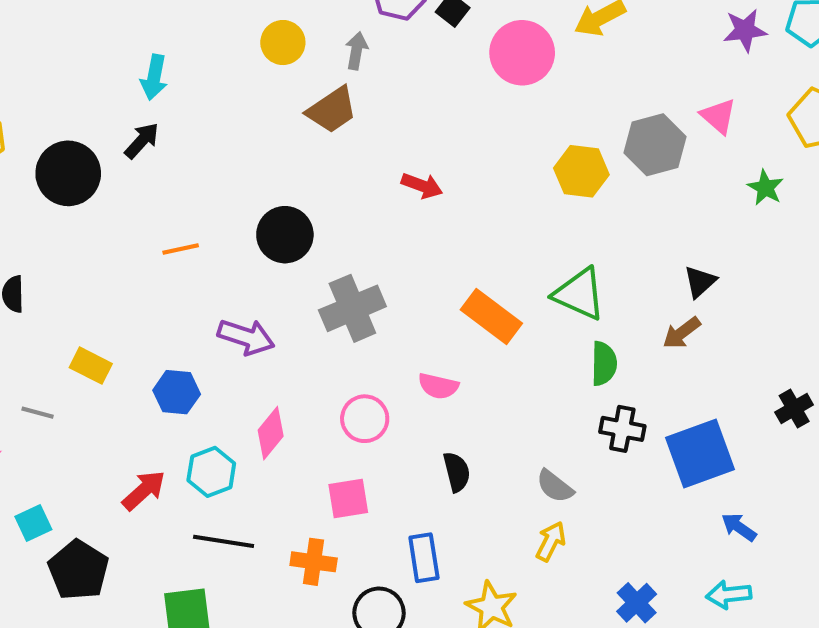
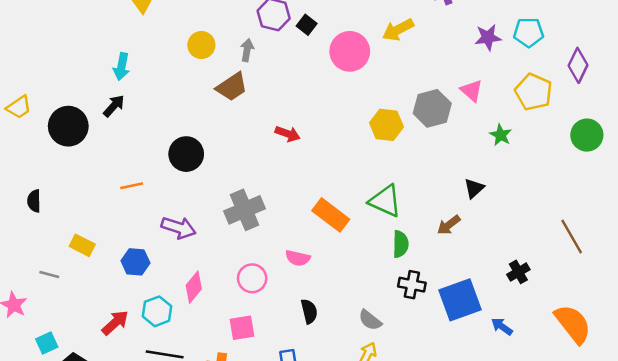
black circle: (285, 235) -> (186, 154), moved
orange line: (181, 249) -> (132, 186), moved
black triangle: (700, 282) -> (474, 188), moved
blue arrow: (739, 527) -> (502, 326), moved

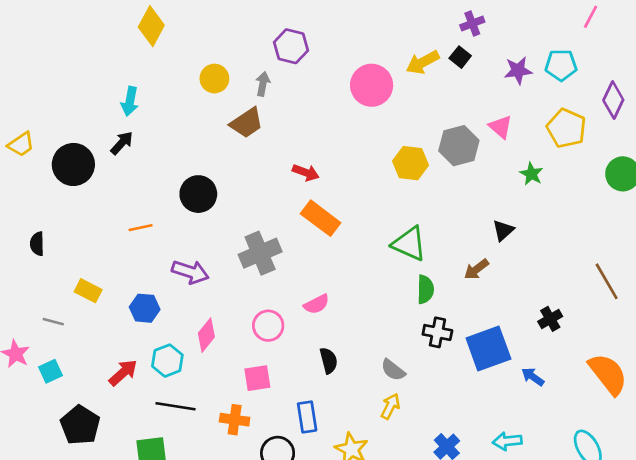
black square: (307, 25) -> (460, 57), moved
orange rectangle: (331, 215) -> (321, 218), moved
pink semicircle: (298, 258) -> (317, 304), turned -40
cyan square: (47, 343) -> (51, 371), moved

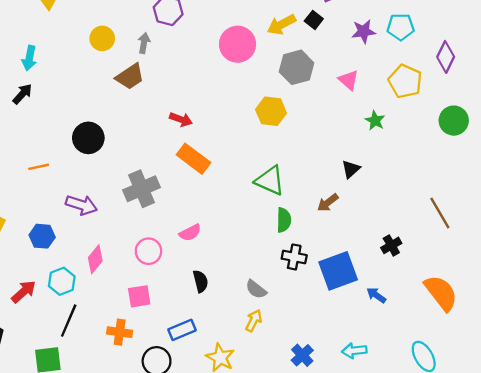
gray hexagon: (459, 146) -> (296, 67), moved
black line: (175, 406) -> (69, 321), turned -76
blue rectangle: (307, 417) -> (182, 330), turned 76

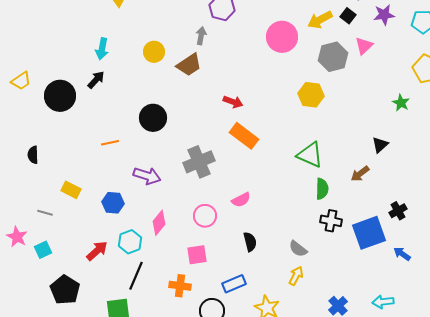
purple star: (364, 31) -> (384, 15), moved
yellow circle: (102, 38) -> (154, 52), moved
pink triangle: (349, 80) -> (364, 46), moved, turned 36
black cross: (391, 245) -> (398, 211), moved

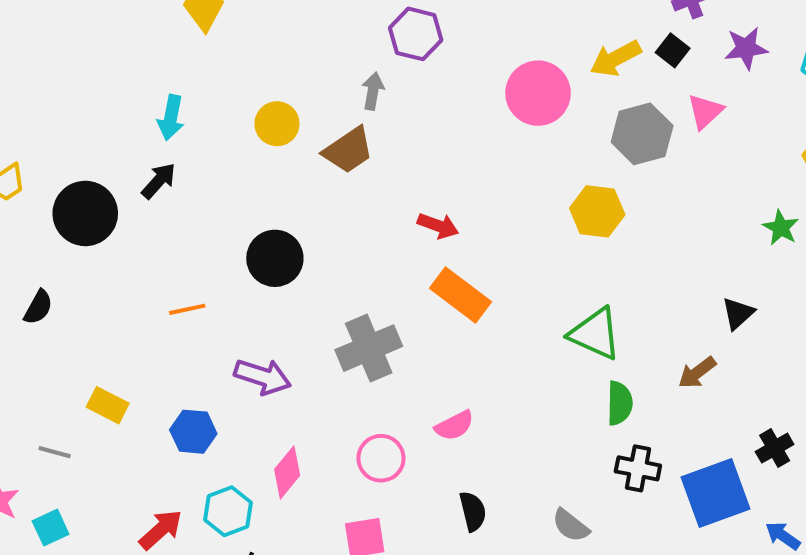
black semicircle: (33, 155) -> (38, 307), moved, turned -150

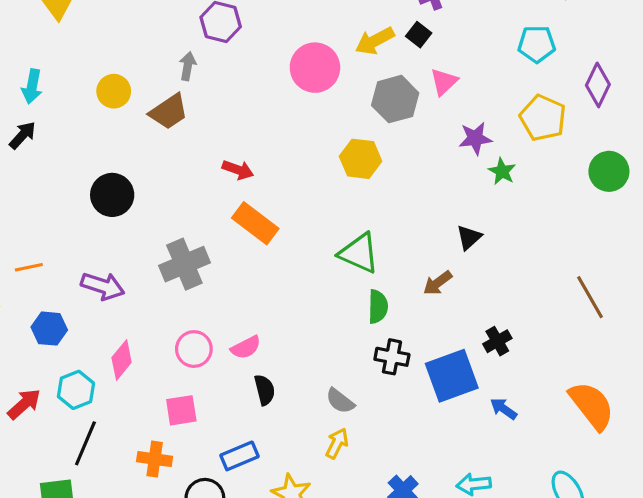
purple star: (746, 48) -> (475, 138), moved
orange line: (187, 309) -> (29, 267), moved
pink semicircle: (454, 426) -> (246, 347), moved

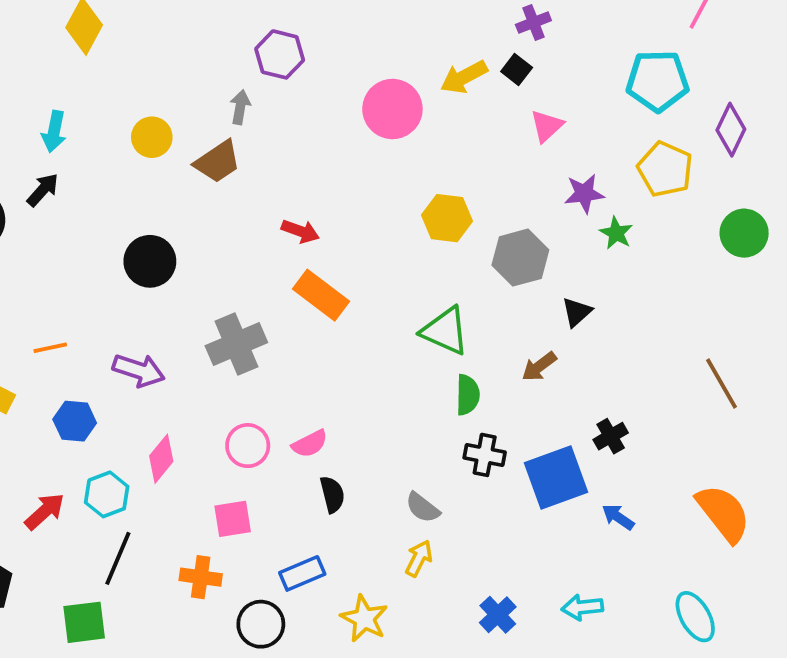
cyan pentagon: (537, 44) -> (658, 81), size x1.4
gray hexagon: (395, 99) -> (520, 258), moved

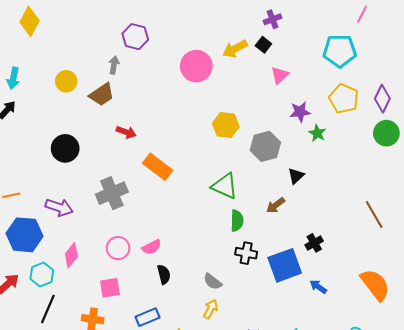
purple diamond: (731, 130) -> (382, 99), moved
red arrow: (300, 231) -> (126, 132), moved
blue hexagon: (75, 421) -> (25, 235), size x1.6

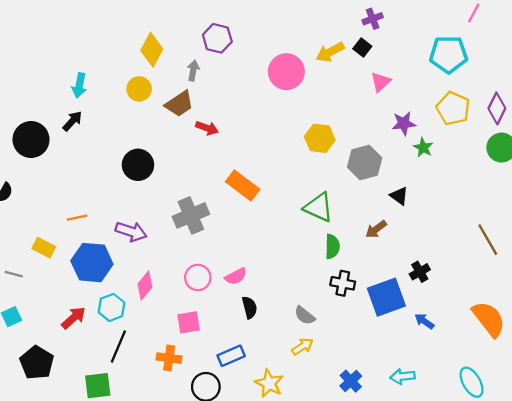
yellow diamond: (30, 21) -> (152, 50), moved
red arrow: (126, 132) -> (207, 128), moved
black triangle: (296, 176) -> (399, 196), turned -42
yellow arrow: (211, 309) -> (302, 347), turned 30

